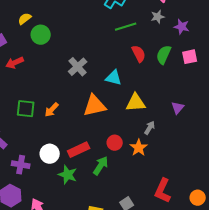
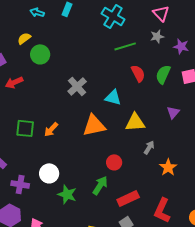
purple triangle: (178, 108) -> (173, 112), moved
orange star: (139, 148) -> (168, 167), moved
red rectangle: (79, 150) -> (128, 198), moved

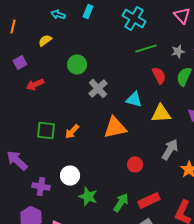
gray star: (157, 36) -> (178, 52), moved
green circle: (40, 54) -> (77, 64), moved
yellow triangle: (135, 122) -> (161, 114), moved
gray arrow: (149, 147) -> (170, 150), size x1.5
green arrow: (100, 185) -> (121, 202), moved

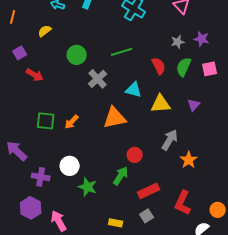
green line: (146, 48) -> (122, 52), moved
red arrow: (35, 84) -> (35, 75), turned -126
green arrow: (121, 202) -> (121, 176), moved

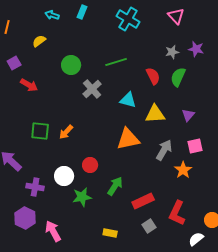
pink square: (210, 69) -> (195, 146), moved
orange triangle: (115, 118) -> (128, 139), moved
red circle: (135, 155) -> (90, 165), moved
green star: (88, 187) -> (82, 197), turned -30
gray square: (147, 216) -> (149, 226), moved

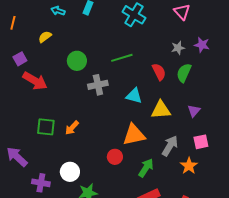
red arrow: (29, 85) -> (35, 81), size x1.4
gray cross: (92, 89) -> (98, 85), turned 30
red circle: (90, 165) -> (115, 157), moved
green arrow: (115, 186) -> (146, 168), moved

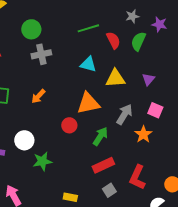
purple star: (202, 45) -> (159, 24), moved
green line: (122, 58) -> (88, 28), moved
gray cross: (98, 85) -> (41, 54), moved
orange arrow: (72, 128) -> (38, 96), moved
pink square: (201, 142) -> (155, 110), turned 35

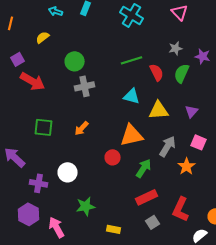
green star: (42, 161) -> (86, 206), moved

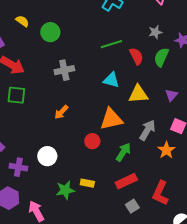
yellow semicircle: (43, 37) -> (22, 21), turned 72
green circle: (75, 61) -> (50, 32), moved
green square: (44, 127) -> (16, 95), moved
yellow rectangle: (114, 229) -> (87, 183), moved

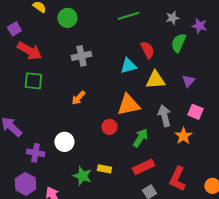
green line: (111, 44) -> (128, 16), moved
red semicircle: (136, 56) -> (147, 50), moved
cyan triangle: (111, 80) -> (128, 66), turned -30
gray arrow: (147, 130) -> (164, 116), turned -45
green star: (65, 190) -> (82, 176), turned 30

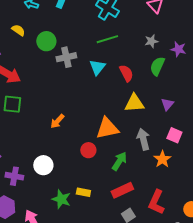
gray cross: (81, 56) -> (66, 57), moved
cyan triangle: (128, 66) -> (97, 67), moved, turned -36

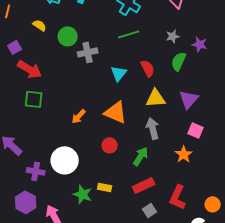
cyan triangle: (97, 67) -> (119, 73), moved
purple triangle: (167, 104) -> (189, 99), size x1.5
orange triangle: (107, 128) -> (116, 112), moved, turned 35
gray arrow: (143, 139) -> (153, 128), moved
white circle: (43, 165) -> (65, 160), size x1.4

